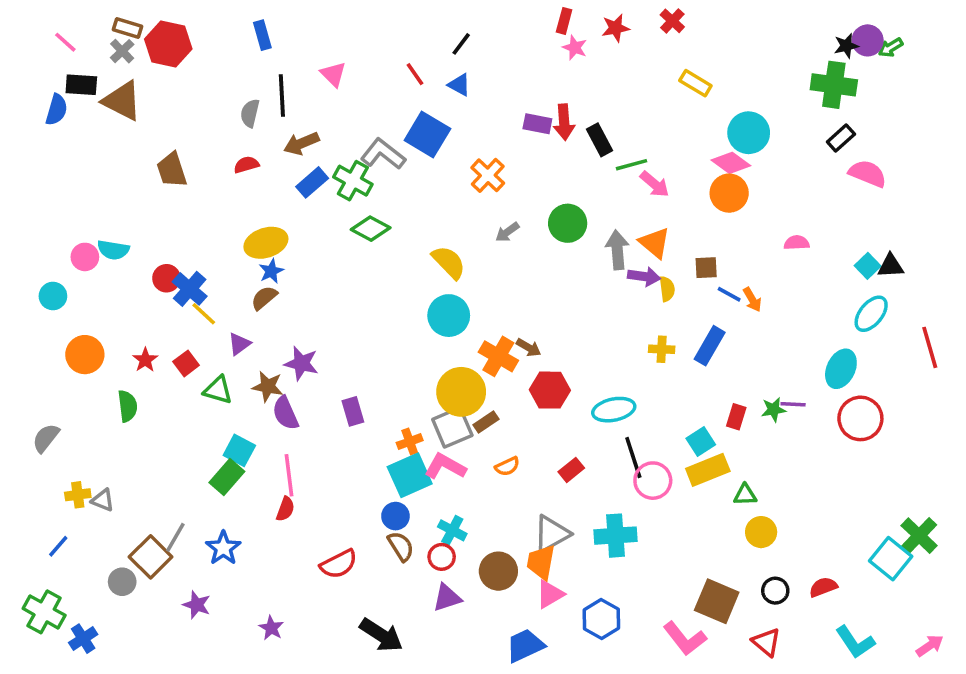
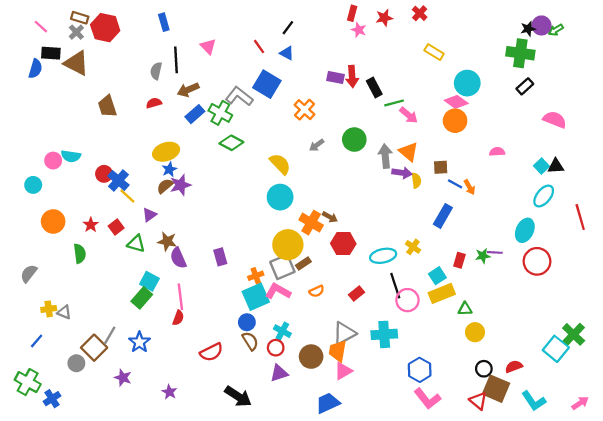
pink semicircle: (868, 174) -> (555, 120), moved
yellow cross: (662, 349) -> (413, 247), moved, turned 32
purple star: (301, 363) -> (180, 185), moved, turned -30
brown square: (717, 601) -> (496, 389), moved
blue hexagon: (601, 619) -> (420, 370), moved

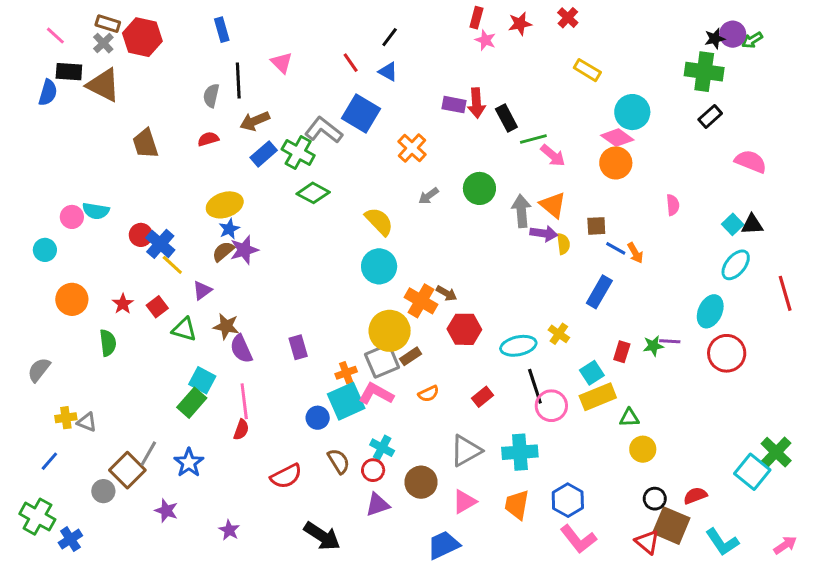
pink semicircle: (497, 152) -> (673, 205), turned 88
blue circle: (247, 322) -> (318, 418), moved
orange trapezoid: (338, 351) -> (517, 505), moved

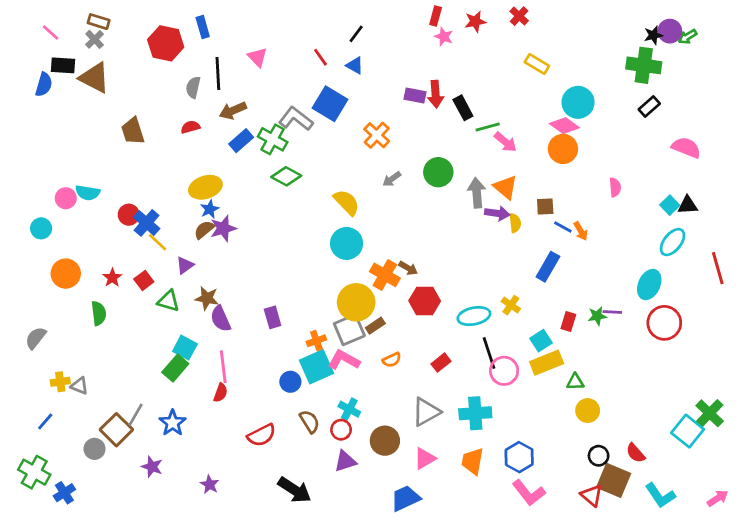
red hexagon: (142, 37) -> (166, 43), moved
red semicircle: (695, 496) -> (636, 453), turned -110

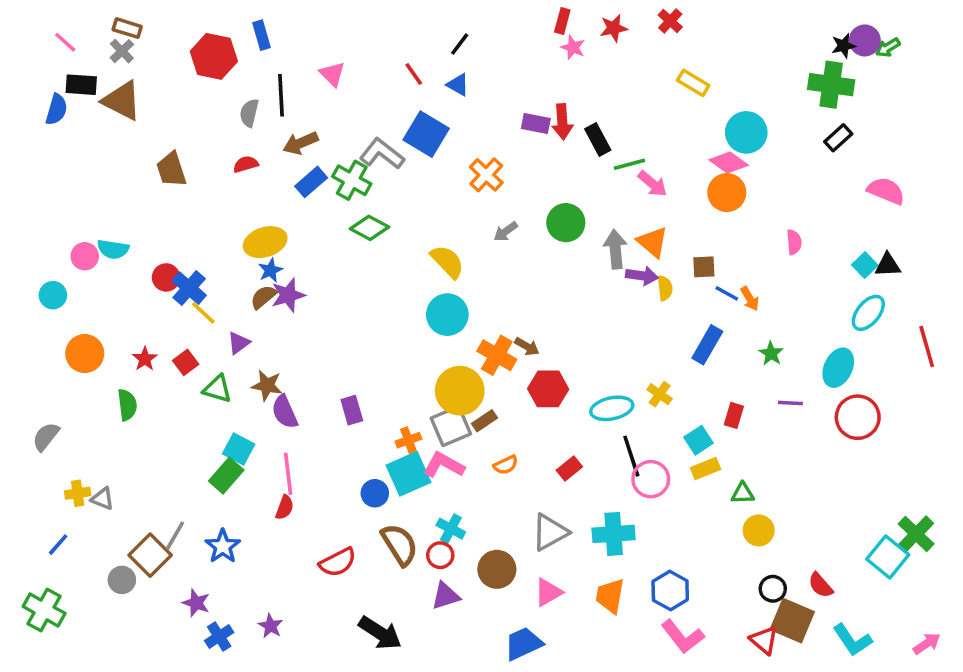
green star: (597, 316) -> (771, 354), moved, turned -30
yellow rectangle: (547, 363) -> (706, 468), size x0.7
brown semicircle: (310, 421) -> (400, 545), size x1.4
blue cross: (64, 493) -> (219, 637), moved

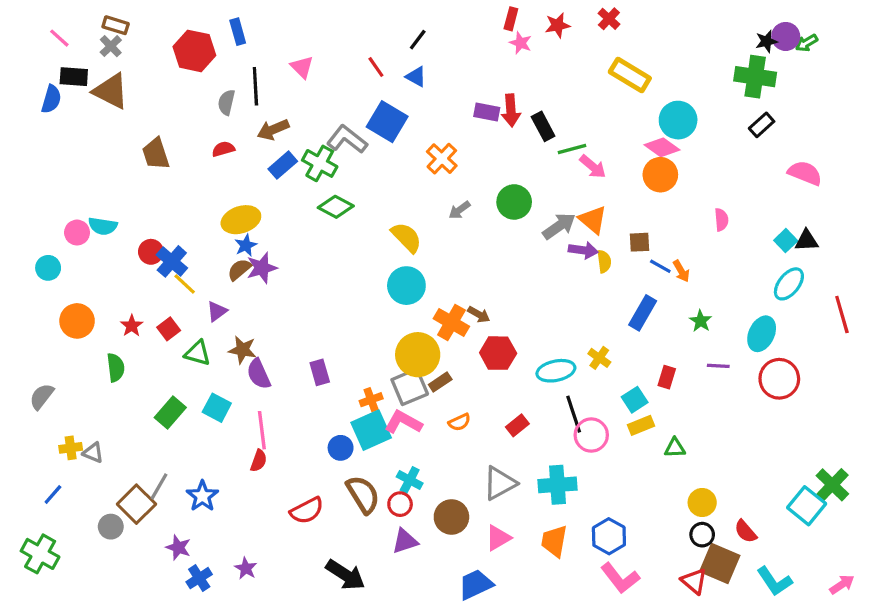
yellow rectangle: (693, 83) -> (630, 75), size x1.4
gray arrow: (615, 249) -> (559, 226), turned 60
green rectangle: (226, 476) -> (170, 413), moved
yellow circle: (759, 530) -> (702, 503), moved

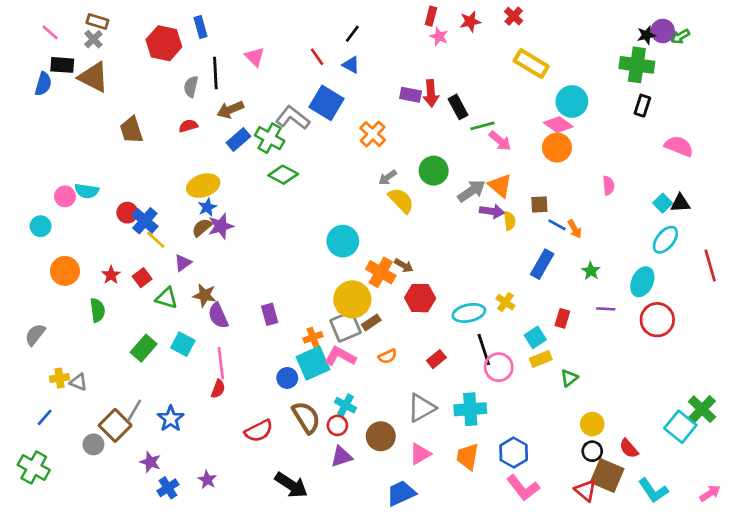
black rectangle: (762, 125) -> (642, 106), turned -30
yellow semicircle: (406, 237) -> (401, 200), moved
green triangle: (675, 448) -> (569, 378), turned -36

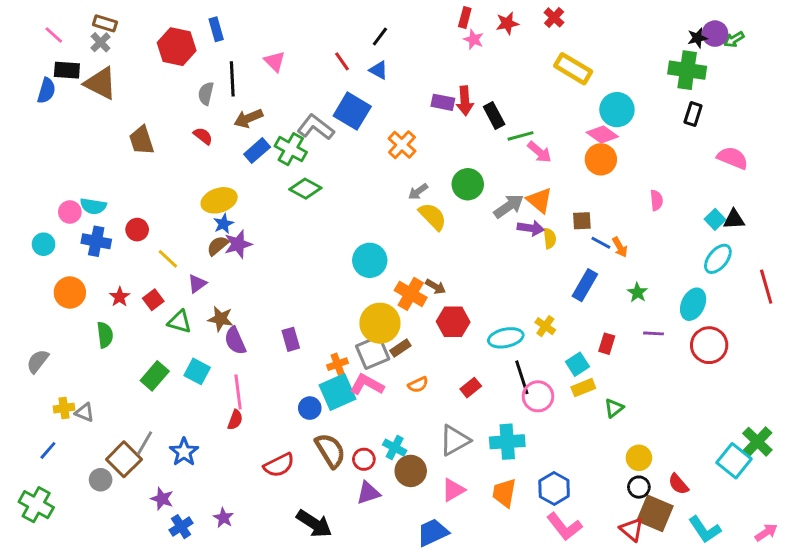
red semicircle: (188, 126) -> (203, 136), turned 54
blue cross: (145, 221) -> (96, 241), moved, turned -30
cyan cross: (346, 405) -> (395, 448), moved

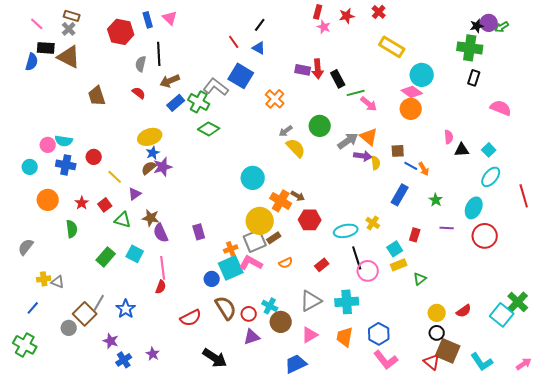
pink triangle: (275, 61) -> (170, 18), moved
black triangle: (734, 219) -> (462, 150), moved
red semicircle: (678, 484) -> (464, 311), moved, turned -84

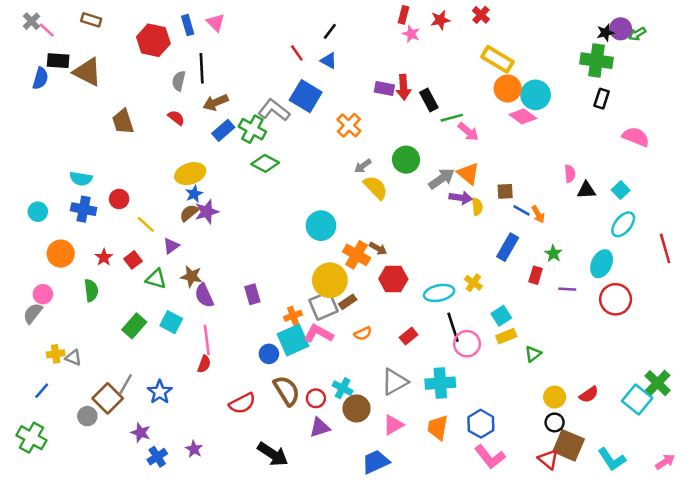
gray cross: (69, 29) -> (31, 21), moved
orange circle: (411, 109) -> (508, 89), moved
pink circle: (48, 145) -> (43, 294), moved
red rectangle: (415, 235) -> (536, 275), moved

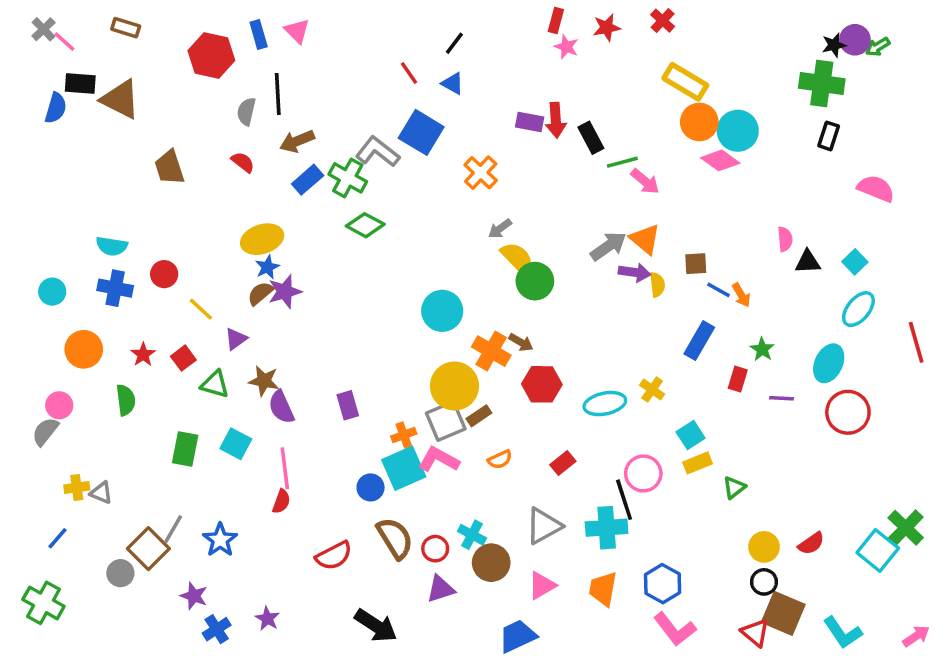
green circle: (406, 160) -> (535, 281), moved
green rectangle: (134, 326) -> (185, 449), turned -30
black line: (453, 327) -> (624, 500), moved

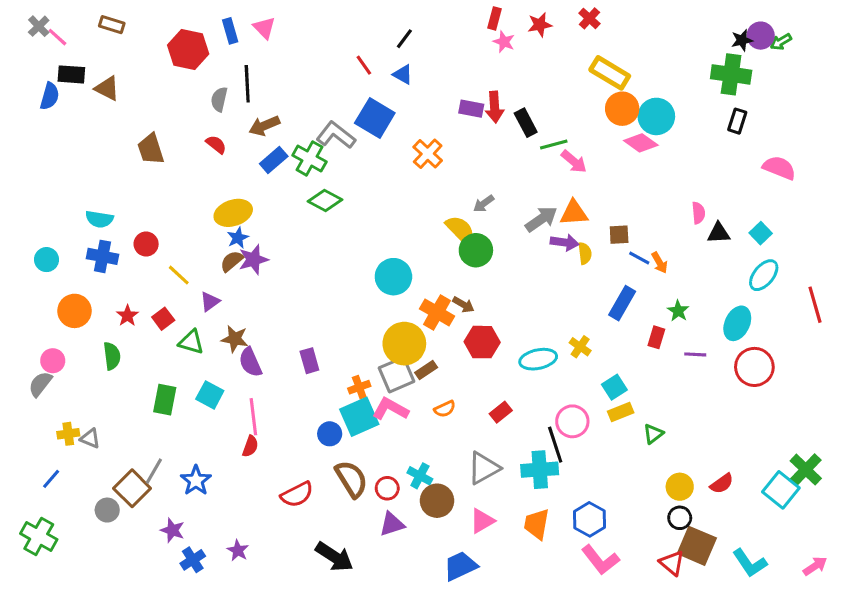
brown triangle: (120, 99) -> (107, 88), size x0.7
gray arrow: (500, 229) -> (484, 204), moved
orange triangle: (645, 239) -> (574, 213), turned -44

